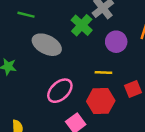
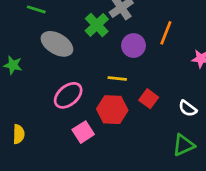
red square: (133, 89) -> (149, 99), turned -35

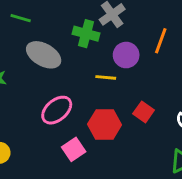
green cross: (97, 25) -> (86, 34), turned -30
yellow line: (117, 79) -> (106, 77), moved

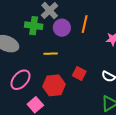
purple circle: (126, 55) -> (62, 28), moved

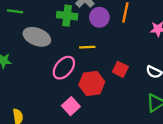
pink ellipse: (20, 80) -> (64, 68), moved

